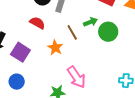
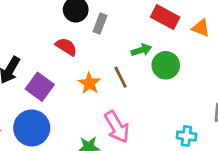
brown line: (72, 32) -> (120, 77), moved
blue circle: (17, 82) -> (32, 128), size x1.6

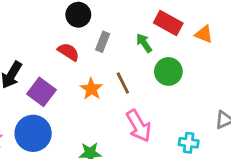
gray rectangle: (100, 24) -> (103, 42), moved
green arrow: (141, 50) -> (144, 43), moved, turned -108
pink arrow: (117, 127) -> (139, 126), moved

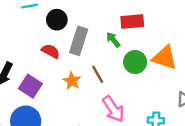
red rectangle: (168, 23) -> (132, 22), turned -30
orange triangle: (204, 34) -> (165, 58), moved, size x1.6
gray rectangle: (103, 42) -> (79, 41), size x1.6

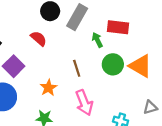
gray rectangle: (79, 41) -> (77, 17), moved
orange star: (72, 81) -> (48, 88), moved

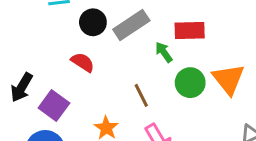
gray rectangle: (77, 17) -> (131, 25), turned 35
orange triangle: (140, 66) -> (228, 79), turned 30

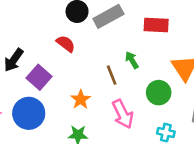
green arrow: (164, 52) -> (132, 60), moved
green circle: (190, 83) -> (159, 93), moved

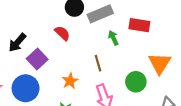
green arrow: (132, 60) -> (113, 38), moved

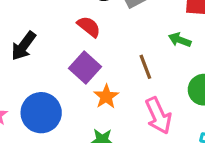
green arrow: (113, 38) -> (180, 40), moved, turned -40
purple square: (37, 59) -> (85, 68), moved

